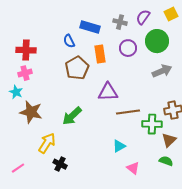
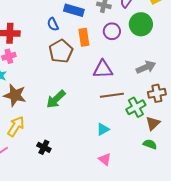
gray arrow: (162, 71) -> (146, 67), moved
purple triangle: (108, 92) -> (103, 69), moved
green cross: (152, 124) -> (136, 107), turned -30
yellow arrow: (47, 143) -> (16, 126), moved
pink triangle: (133, 168) -> (105, 159), moved

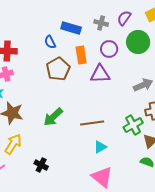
purple triangle: (103, 69) -> (100, 74), moved
brown line: (112, 95) -> (92, 123), moved
pink triangle: (105, 159) -> (102, 177), size x1.6

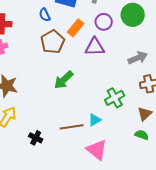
orange rectangle: (81, 55) -> (76, 28), turned 48
green arrow: (53, 117) -> (64, 80), moved
brown line: (92, 123) -> (72, 127), moved
green cross: (133, 125) -> (115, 98), moved

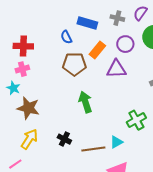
brown pentagon: (53, 42) -> (74, 64), turned 30
green arrow: (64, 80) -> (85, 102), turned 115
black cross: (36, 138) -> (64, 139), moved

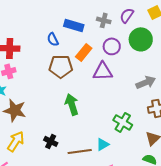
green cross: (136, 120) -> (123, 122), turned -30

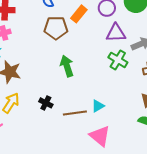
purple triangle: (103, 71) -> (116, 33), moved
green cross: (123, 122) -> (118, 60), moved

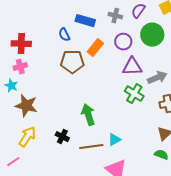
green arrow: (67, 66) -> (88, 115), moved

